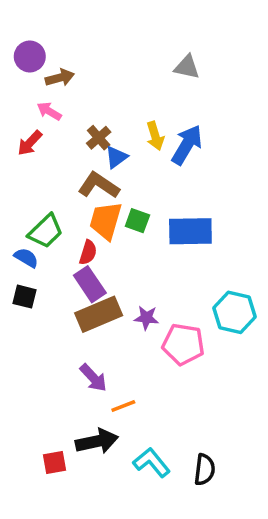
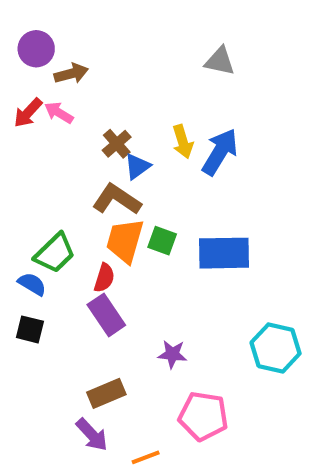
red arrow: (30, 143) -> (28, 113), moved
brown rectangle: (99, 314) -> (106, 393), moved, size x0.7
pink pentagon: (183, 344) -> (203, 416), moved
purple arrow: (93, 378) -> (92, 435), moved

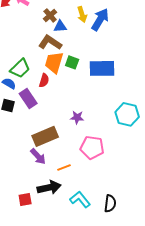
blue triangle: (137, 166) -> (60, 26), turned 32
purple rectangle: (106, 315) -> (28, 98), moved
brown rectangle: (106, 393) -> (45, 136), size x1.4

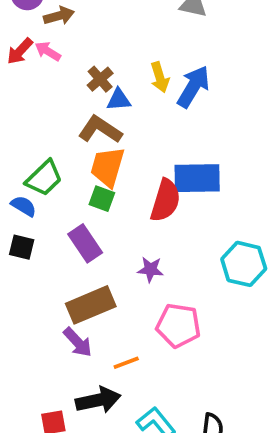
green square: (72, 62) -> (102, 199), moved
red semicircle: (44, 80) -> (165, 200), moved, size x1.6
purple rectangle: (28, 98) -> (85, 243), moved

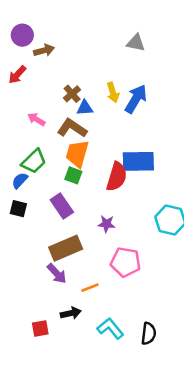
pink arrow: (48, 51) -> (36, 119), moved
blue semicircle: (24, 206) -> (20, 180), turned -78
black arrow: (98, 400) -> (71, 313), size x0.7

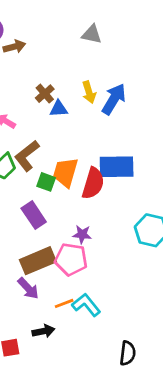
gray triangle: (136, 43) -> (92, 34), moved
brown L-shape: (72, 128) -> (27, 156), moved, turned -72
orange trapezoid: (77, 154) -> (65, 172), moved
pink pentagon: (126, 262) -> (71, 259), moved
cyan L-shape: (110, 328) -> (86, 305), moved

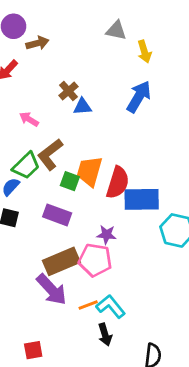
yellow arrow: (89, 92) -> (144, 52), moved
blue rectangle: (117, 167) -> (142, 199), moved
purple rectangle: (34, 215) -> (57, 215), turned -36
purple arrow: (28, 288) -> (52, 290), size x1.4
black arrow: (43, 331) -> (105, 335), moved, turned 85

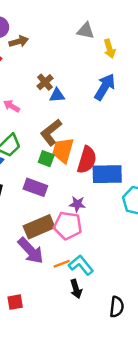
brown L-shape: (50, 154) -> (51, 132), moved

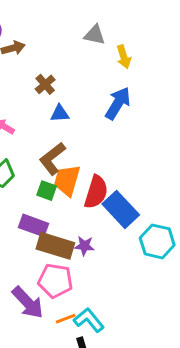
brown cross: (45, 82) -> (45, 84), moved
blue rectangle: (107, 174) -> (121, 209), turned 48
pink pentagon: (68, 226) -> (55, 281), moved
brown rectangle: (39, 227) -> (55, 246), moved, turned 40

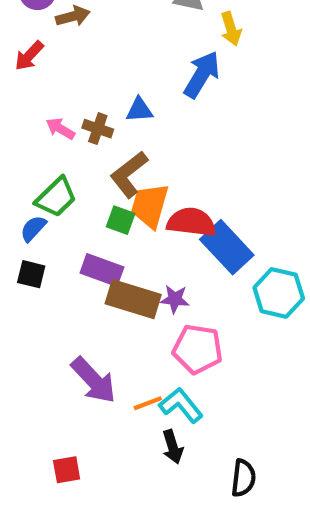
brown cross: (45, 84) -> (98, 129), moved, turned -30
blue arrow: (118, 103) -> (202, 75), moved
red semicircle: (96, 192) -> (191, 222), turned -100
pink pentagon: (55, 281) -> (198, 349), moved

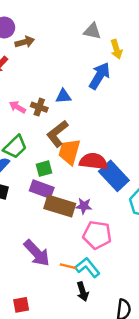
green square: (121, 220) -> (44, 169), moved, turned -35
orange line: (148, 403) -> (68, 266), turned 35

